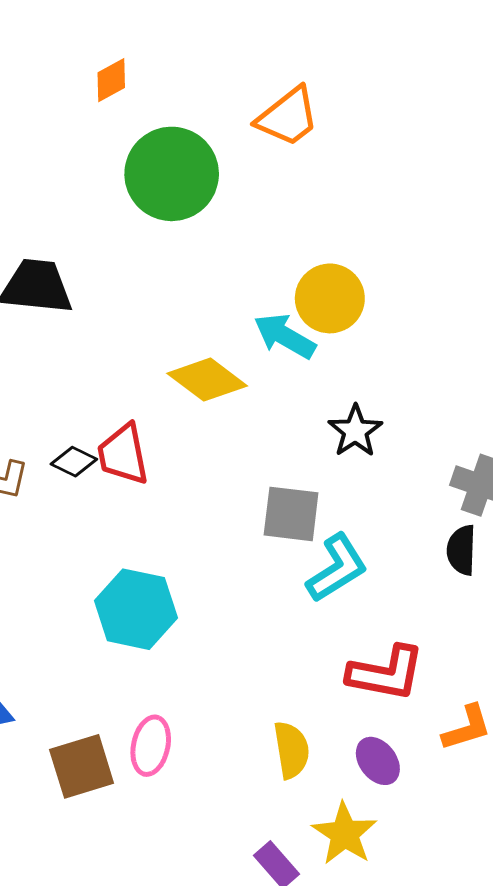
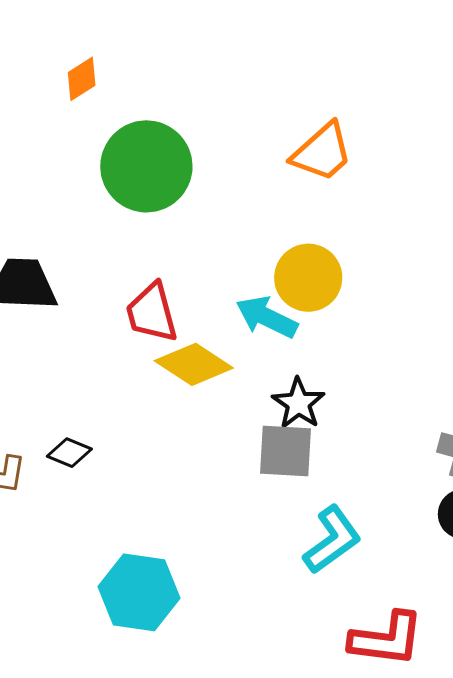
orange trapezoid: (288, 117) -> (322, 152), moved
black star: (355, 431) -> (298, 403), moved
red trapezoid: (123, 454) -> (152, 313), moved
gray square: (291, 514) -> (286, 451), moved

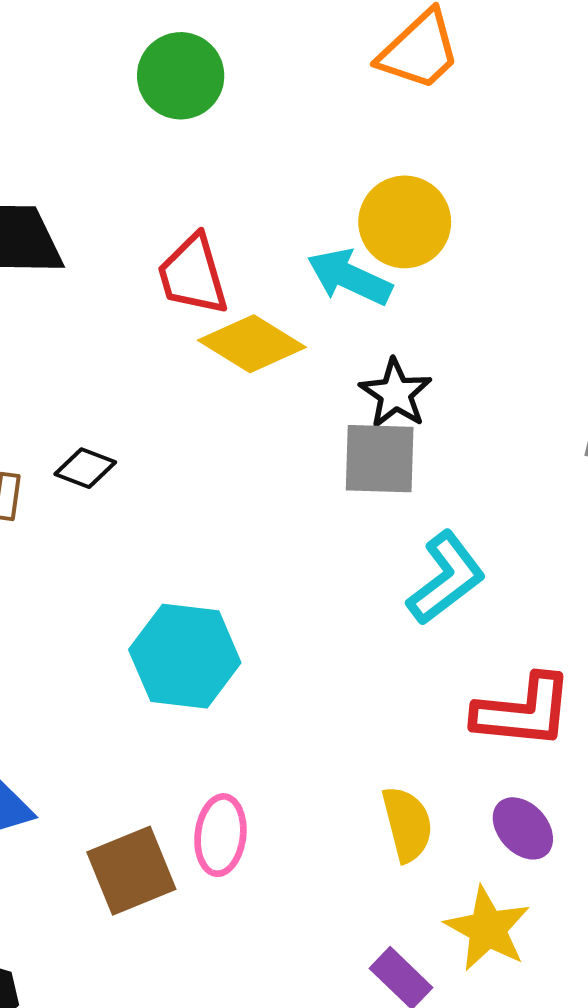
green circle: (146, 166) -> (181, 76), size x0.7

